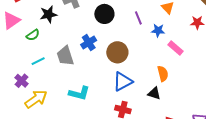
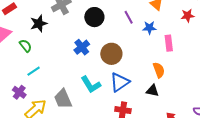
green semicircle: (33, 35) -> (25, 46), turned -88
pink rectangle: (176, 48) -> (169, 43), turned 49
gray trapezoid: (65, 56) -> (63, 99), moved
cyan L-shape: (79, 93) -> (91, 85), moved, turned 50

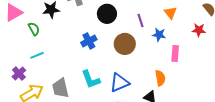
brown circle: (111, 54) -> (125, 44), moved

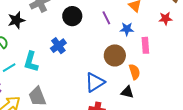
brown circle: (125, 44) -> (115, 55), moved
cyan L-shape: (91, 79) -> (31, 62), moved, turned 45

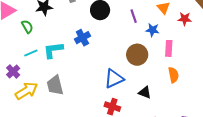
red star: (165, 19) -> (185, 19), moved
cyan L-shape: (31, 62) -> (53, 50), turned 60
orange semicircle: (134, 72) -> (173, 75), moved

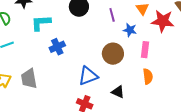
red star: (185, 19) -> (163, 21), size x1.6
blue cross: (82, 38) -> (57, 47), moved
cyan L-shape: (53, 50) -> (41, 23), moved

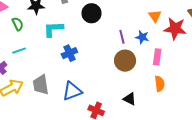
purple line: (112, 15) -> (122, 37), moved
blue triangle: (88, 76) -> (72, 91), moved

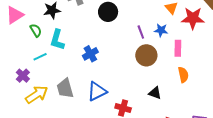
cyan L-shape: (53, 29) -> (57, 40), moved, turned -65

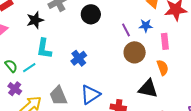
green semicircle: (36, 30) -> (11, 66), moved
orange semicircle: (183, 75) -> (163, 68), moved
black triangle: (155, 93) -> (148, 89), size x1.5

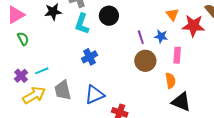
cyan L-shape: (44, 49) -> (82, 24), moved
green semicircle: (11, 66) -> (23, 39), moved
cyan line: (29, 68) -> (42, 71), moved
black triangle: (148, 89) -> (181, 102), moved

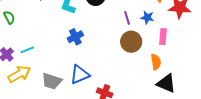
gray trapezoid: (63, 90) -> (52, 81), moved, turned -60

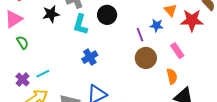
blue star: (147, 17) -> (157, 25), moved
pink rectangle: (163, 37) -> (177, 51), turned -35

